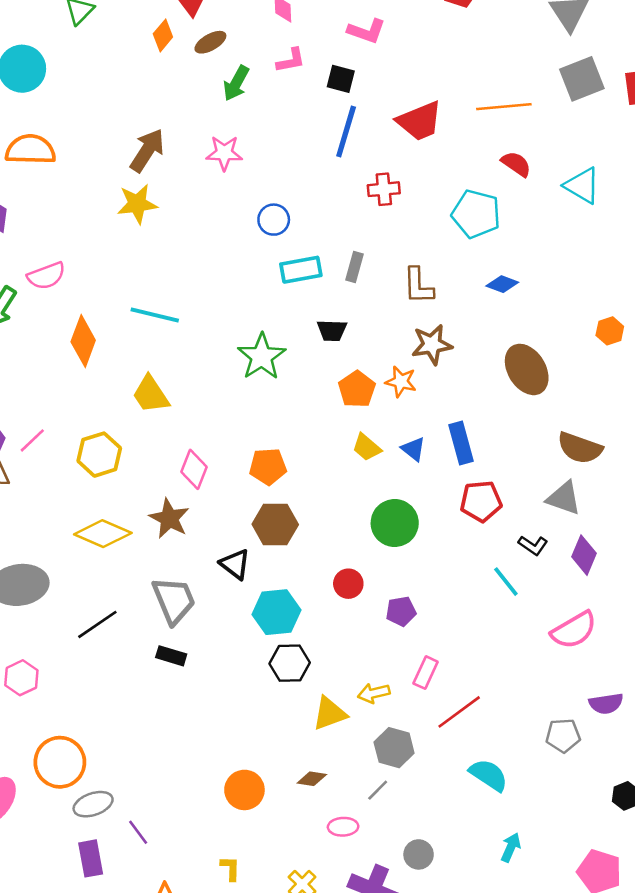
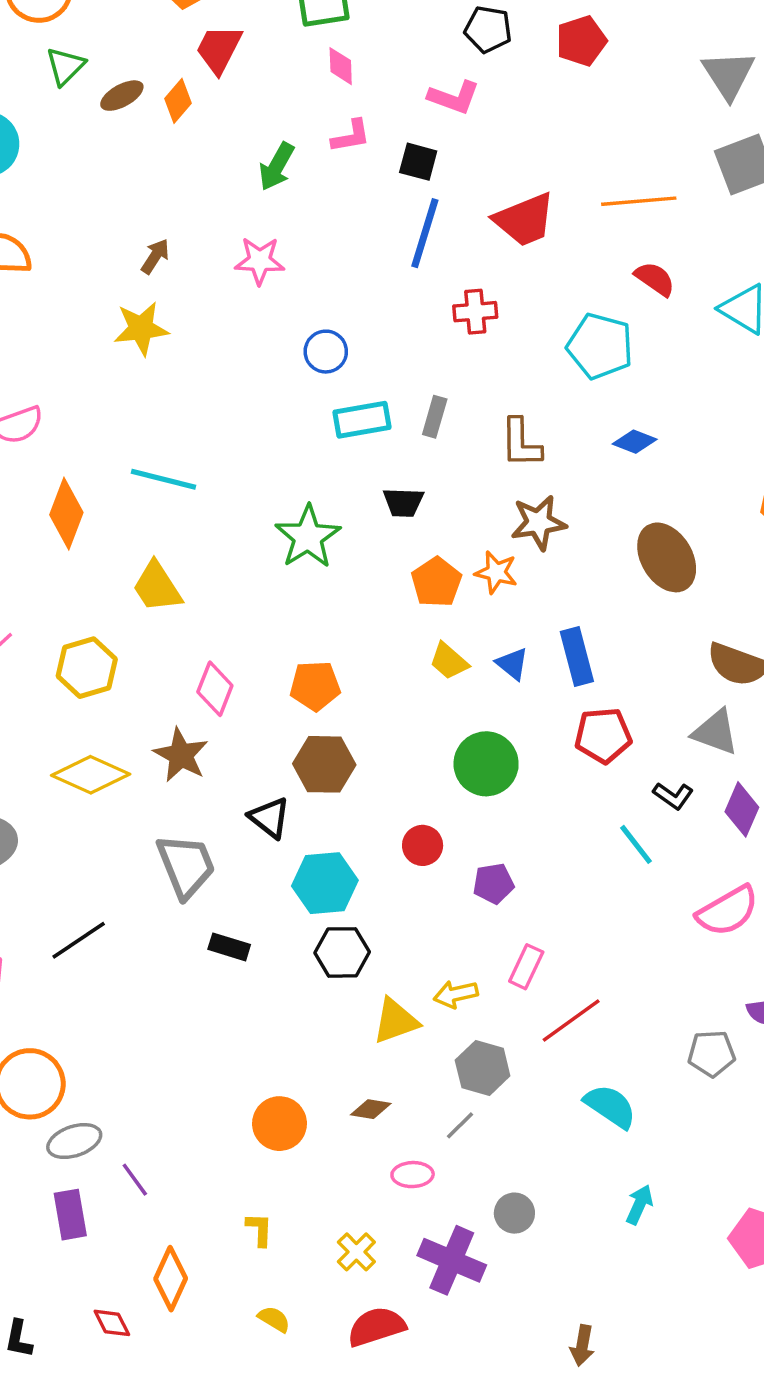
brown ellipse: (210, 42) -> (122, 96), moved
brown arrow: (147, 150) -> (155, 256), size x0.6
black line: (97, 624) -> (79, 940), moved
black rectangle: (171, 656) -> (229, 947), moved

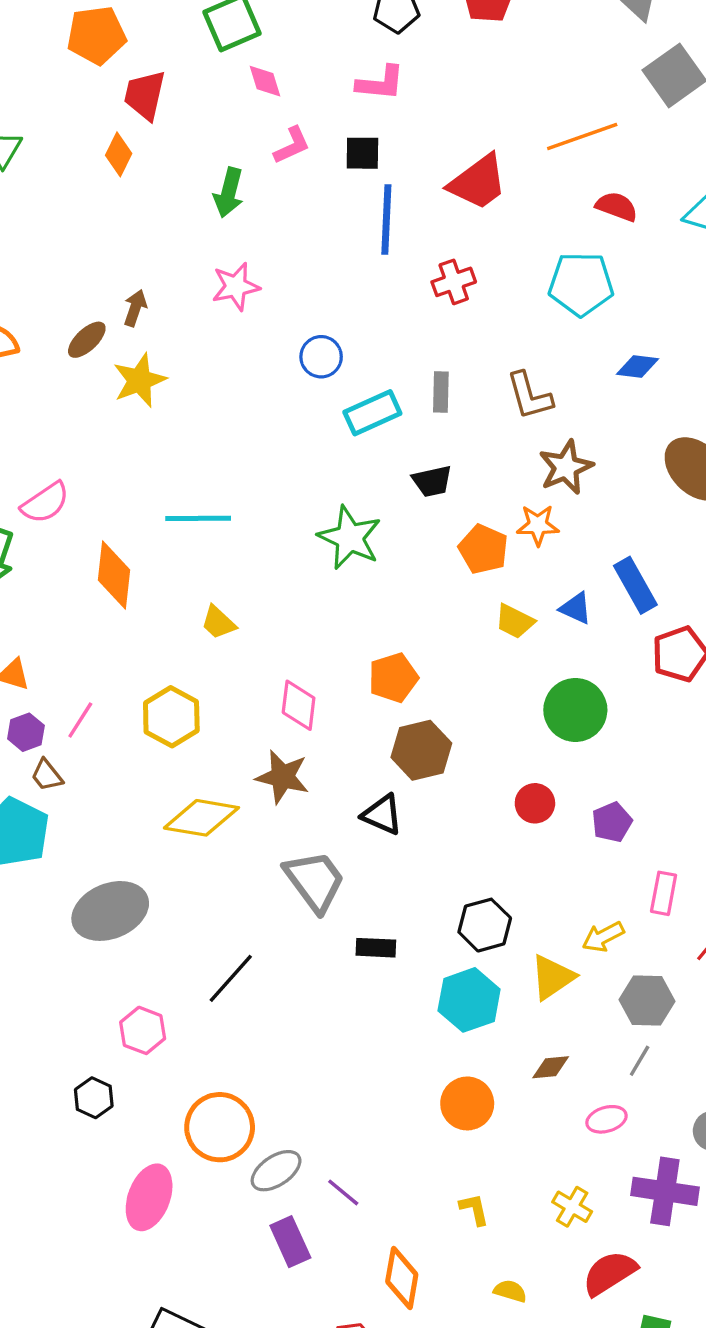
brown ellipse: (122, 96) -> (87, 340), moved
yellow trapezoid: (157, 587) -> (218, 622), size x0.7
cyan hexagon: (325, 883) -> (469, 1000), moved

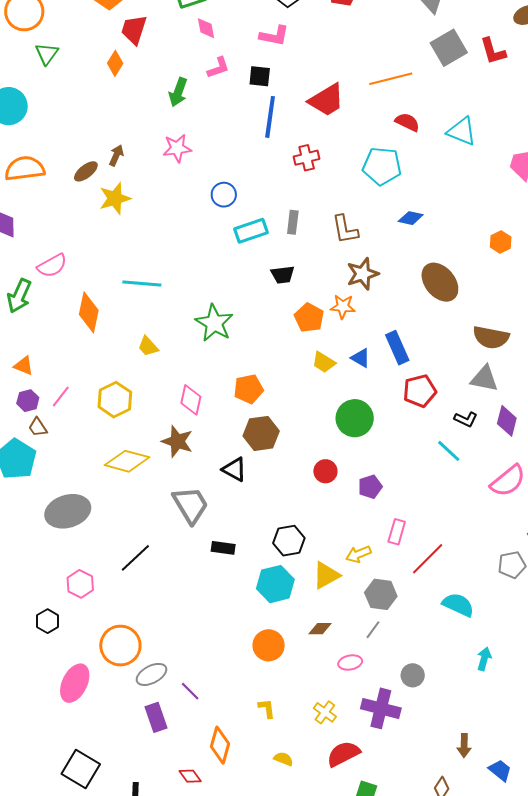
green star: (350, 538) -> (214, 323), moved

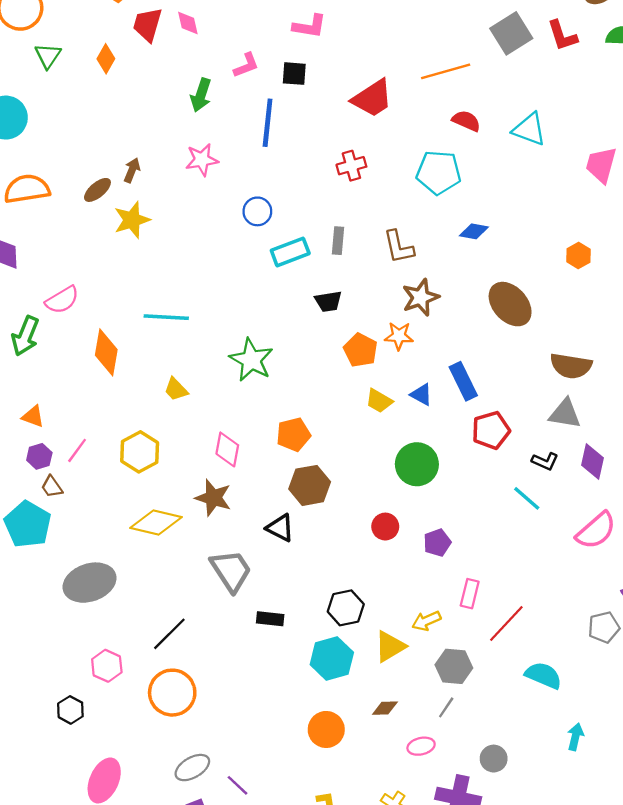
pink diamond: (206, 28) -> (188, 23), moved
orange diamond: (115, 63) -> (106, 59), moved
blue line: (270, 117) -> (268, 123), moved
orange circle: (120, 646) -> (172, 693), moved

